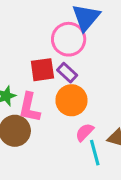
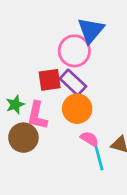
purple rectangle: (67, 73) -> (73, 83), size x1.4
pink semicircle: (85, 132) -> (89, 139), turned 78

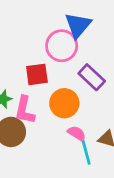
purple rectangle: (73, 83) -> (92, 77), moved

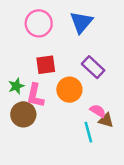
pink circle: (62, 46) -> (39, 23), moved
pink semicircle: (77, 133) -> (98, 111), moved

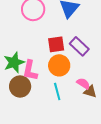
red square: (46, 65) -> (56, 44), moved
green star: (16, 86) -> (14, 62), size x1.5
cyan line: (88, 132) -> (57, 91), moved

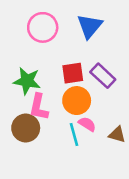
green star: (14, 62) -> (27, 81), moved, turned 30
pink semicircle: (83, 83) -> (87, 124), moved

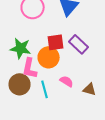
orange circle: (77, 101) -> (49, 57), moved
cyan line: (74, 135) -> (45, 89), moved

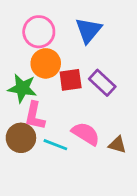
orange circle: (49, 57) -> (46, 63), moved
pink semicircle: (67, 81) -> (86, 134), size x1.5
cyan line: (45, 89) -> (55, 145), turned -54

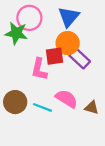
orange circle: (46, 63) -> (68, 43), moved
green star: (22, 88) -> (16, 33), moved
pink L-shape: (35, 116) -> (39, 69), moved

